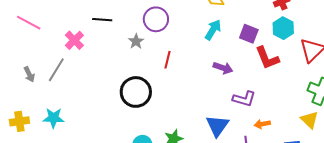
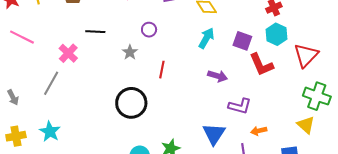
purple circle: (156, 19) -> (149, 30), size x0.6
gray arrow: (29, 74) -> (13, 97), moved
cyan star: (53, 118) -> (50, 132), turned 30

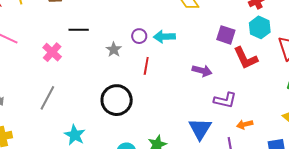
purple circle: (149, 30) -> (139, 36), moved
cyan arrow: (206, 38) -> (164, 37), moved, turned -120
gray line: (51, 83) -> (47, 98), moved
cyan star: (50, 132) -> (75, 135), moved

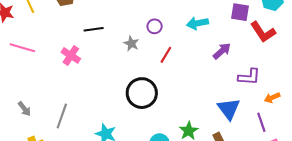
cyan arrow: (164, 37) -> (197, 23), moved
red line: (146, 66) -> (166, 55), turned 30
purple arrow: (202, 71) -> (222, 51), turned -48
gray line: (47, 98) -> (62, 116), moved

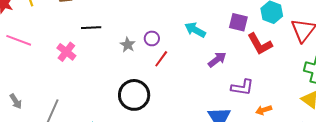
cyan arrow: (197, 23) -> (195, 30), turned 35
purple circle: (155, 26) -> (152, 38), moved

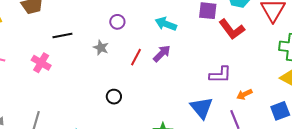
purple circle: (152, 38) -> (117, 22), moved
purple arrow: (217, 60) -> (162, 54), moved
black circle: (134, 95) -> (114, 97), size x0.5

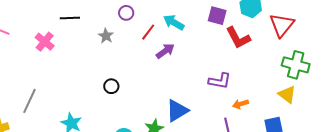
red line: (136, 57) -> (148, 32), moved
blue triangle: (202, 108) -> (177, 111), moved, turned 30

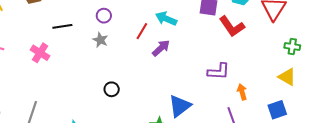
purple circle: (126, 13) -> (104, 16), moved
green cross: (296, 65) -> (292, 47), size x0.6
orange arrow: (241, 104) -> (242, 92), turned 98

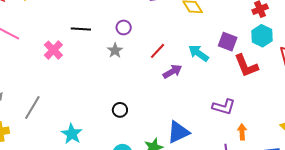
cyan arrow: (166, 19) -> (199, 53), moved
black circle: (112, 89) -> (120, 110), moved

